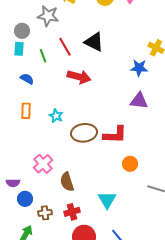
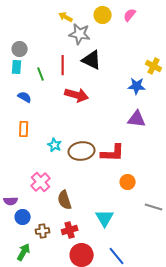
gray star: (48, 16) -> (80, 34), moved
red line: (65, 47) -> (63, 65), turned 30
cyan star: (56, 116) -> (55, 145), moved

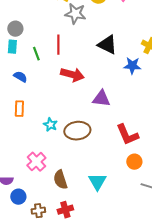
black triangle: (92, 60) -> (107, 45), moved
purple triangle: (137, 119) -> (101, 99), moved
red L-shape: (113, 153) -> (127, 135), moved, turned 65
orange circle: (128, 182) -> (134, 162), moved
cyan triangle: (105, 218) -> (97, 182), moved

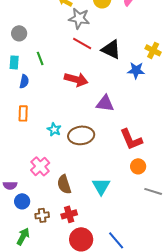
red line: (58, 45) -> (82, 43), moved, turned -60
cyan rectangle: (12, 47) -> (14, 62), moved
blue semicircle: (20, 77) -> (24, 81), turned 72

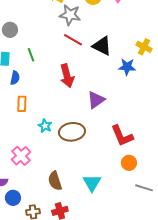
red arrow: (76, 79) -> (67, 76), turned 60
purple triangle: (105, 103) -> (96, 100), turned -42
orange rectangle: (23, 113) -> (22, 104), moved
pink cross: (40, 166) -> (21, 156), moved

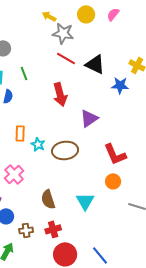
orange rectangle: (22, 104) -> (20, 133), moved
orange circle: (129, 163) -> (113, 181), moved

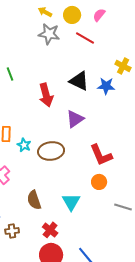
yellow arrow: (49, 16) -> (45, 12), moved
red line: (66, 58) -> (85, 38), moved
black triangle: (95, 64) -> (79, 81), moved
red cross: (53, 229) -> (50, 230), moved, turned -35

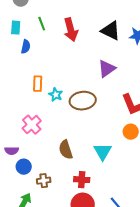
red arrow: (46, 95) -> (71, 30), moved
red cross: (50, 230) -> (82, 180), turned -35

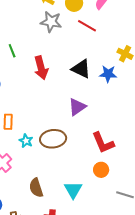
green line: (42, 24) -> (12, 51), moved
cyan star: (56, 95) -> (26, 141), moved

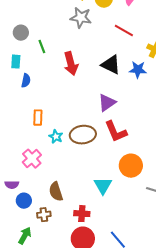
red line: (87, 26) -> (124, 31), moved
red L-shape: (103, 143) -> (116, 132), moved
orange circle: (101, 170) -> (131, 166), size x1.5
brown semicircle: (36, 188) -> (56, 192), moved

